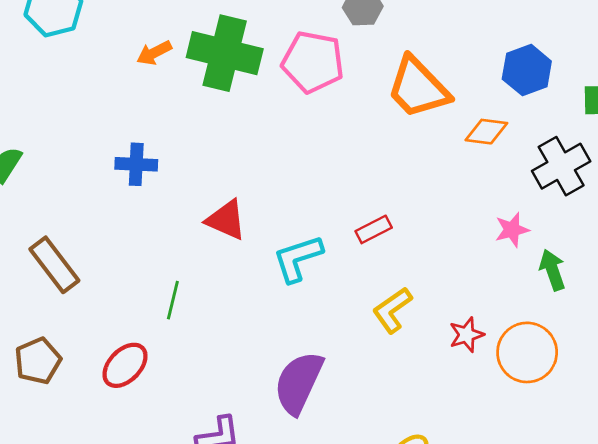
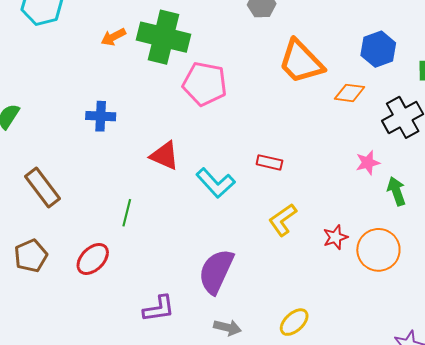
pink pentagon: (313, 62) -> (205, 84), moved
red rectangle: (374, 229) -> (269, 162), turned 40
cyan L-shape: (298, 258) -> (216, 183), turned -114

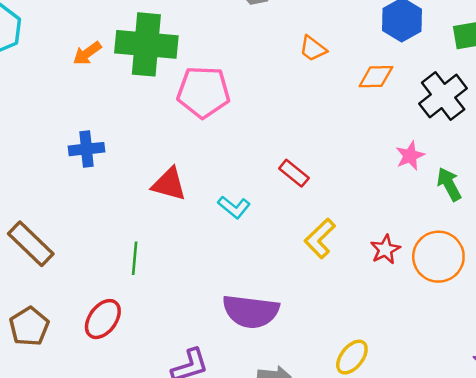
orange trapezoid: (301, 62) -> (313, 49), size x0.5
red rectangle: (269, 162) -> (294, 173), turned 35
cyan L-shape: (216, 183) -> (234, 207), size x0.7
purple semicircle: (216, 271) -> (251, 311), turned -99

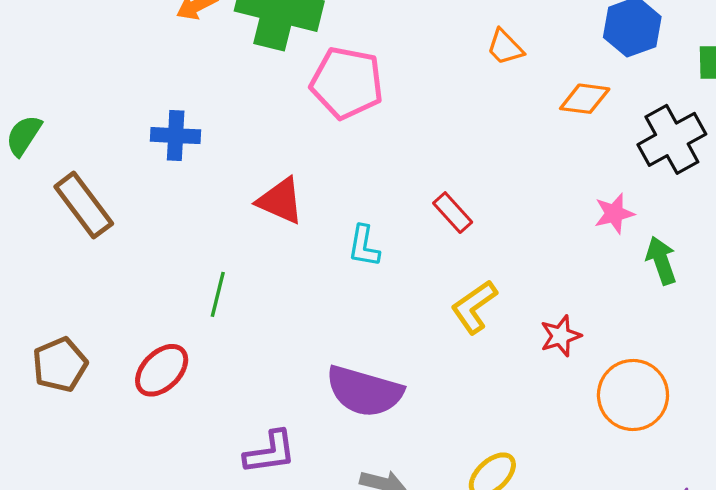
cyan L-shape: (234, 207) -> (364, 246), turned 52
brown rectangle: (31, 244) -> (84, 205), moved
orange circle: (438, 257) -> (633, 395), moved

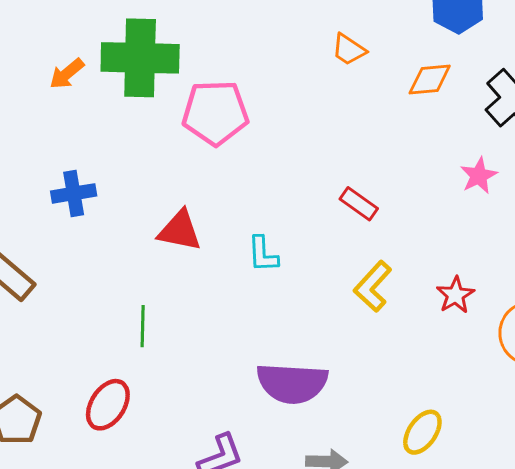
red rectangle: (453, 213) -> (359, 204), moved

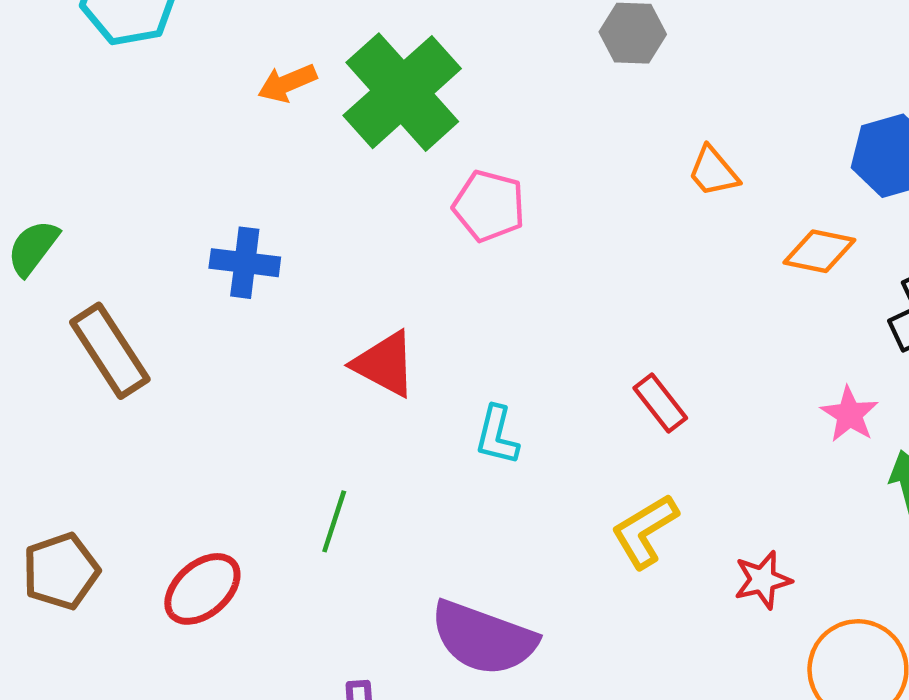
green cross: (140, 58) -> (402, 92), turned 30
pink pentagon: (215, 113) -> (489, 206), size x0.7
pink star: (479, 176) -> (849, 414), turned -30
green line: (143, 326) -> (334, 521), moved

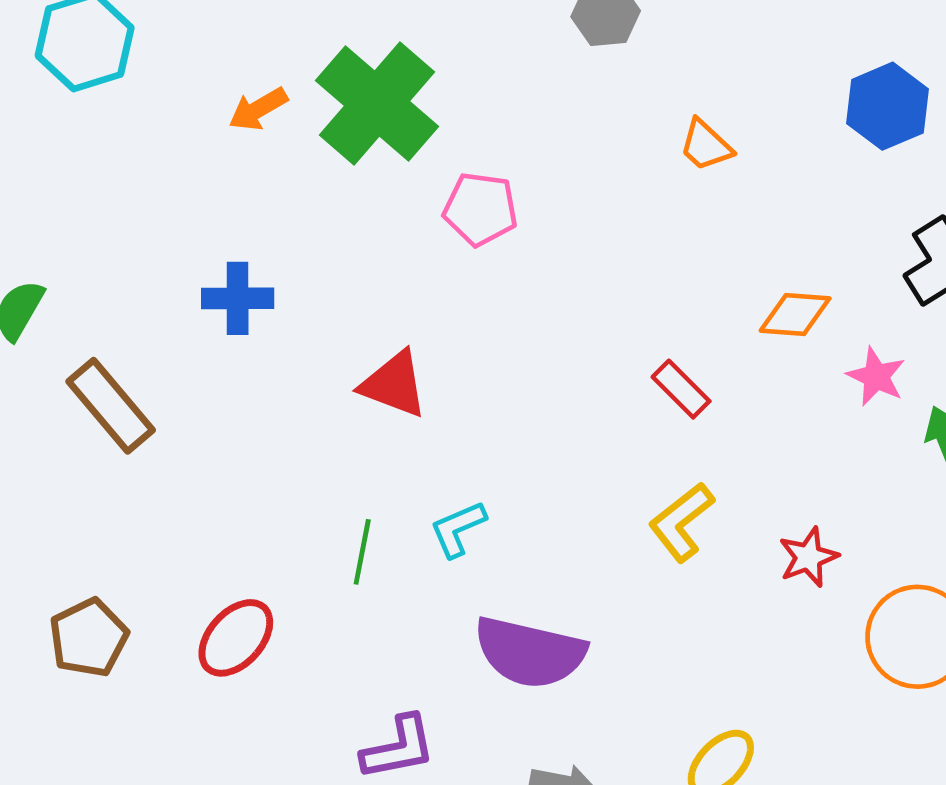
orange diamond: (819, 251) -> (795, 314), moved
cyan L-shape: (497, 435) -> (458, 529), moved, turned 60

